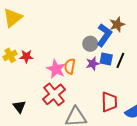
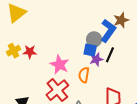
blue square: (106, 59) -> (90, 50), moved
black line: (120, 60) -> (110, 55), moved
orange semicircle: (70, 66) -> (84, 75), moved

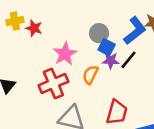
gray circle: (94, 39) -> (99, 33), moved

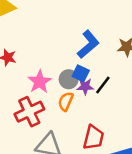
blue L-shape: (135, 31) -> (88, 44), moved
gray circle: (99, 33) -> (69, 79), moved

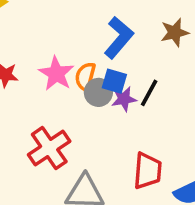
pink star: (40, 82) -> (56, 74), moved
orange semicircle: (66, 101) -> (85, 76), moved

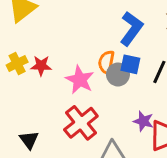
pink star: (56, 74) -> (80, 80), moved
purple star: (124, 99) -> (143, 121), moved, turned 30

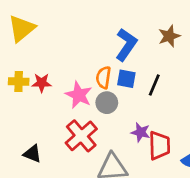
yellow cross: (17, 64) -> (19, 82), turned 30
gray circle: (118, 75) -> (107, 103), moved
black triangle: (29, 140) -> (32, 154), turned -30

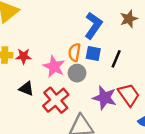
purple star: (141, 132) -> (105, 98), size x1.5
red trapezoid: (159, 146) -> (129, 95), moved, turned -35
black triangle: (32, 154) -> (26, 89), moved

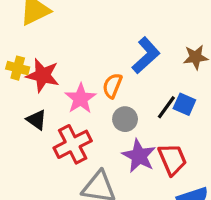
blue square: (93, 54) -> (184, 104), moved
red star: (24, 56) -> (43, 75), size x1.5
gray circle: (77, 73) -> (125, 119), moved

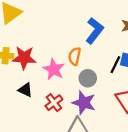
red cross: (73, 144) -> (54, 103), size x0.7
purple star: (139, 156) -> (84, 103), moved

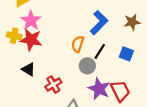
black line: (115, 65) -> (100, 51), moved
pink star: (54, 69) -> (31, 20), moved
purple star: (84, 103) -> (99, 89), moved

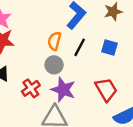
gray circle: (87, 66) -> (54, 65), moved
purple star: (99, 89) -> (63, 90), moved

